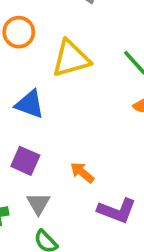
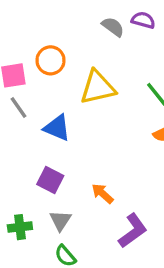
purple L-shape: (117, 211) -> (133, 231), turned -60

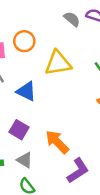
orange arrow: (102, 194) -> (57, 142), size x1.5
gray triangle: (60, 220) -> (25, 160), turned -35

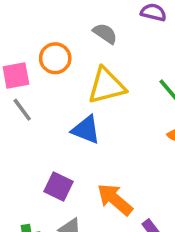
gray semicircle: (72, 19) -> (105, 33), moved
blue triangle: (26, 91) -> (86, 130), moved

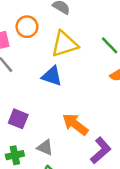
purple square: (59, 186) -> (18, 119), moved

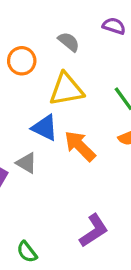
orange arrow: (75, 124) -> (80, 146), moved
gray triangle: (45, 147) -> (26, 163), moved

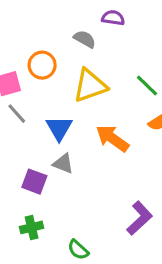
purple semicircle: (114, 26) -> (113, 18), moved
blue triangle: (45, 128) -> (59, 128), moved, turned 44

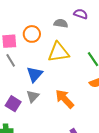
gray semicircle: (85, 39) -> (61, 23), turned -32
orange arrow: (112, 138) -> (65, 99), moved
gray triangle: (63, 164) -> (33, 96), turned 40

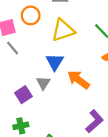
blue triangle: (35, 74) -> (55, 62), moved
purple square: (13, 104) -> (23, 95), turned 35

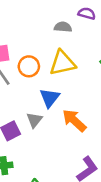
orange circle: (31, 15) -> (29, 66), moved

